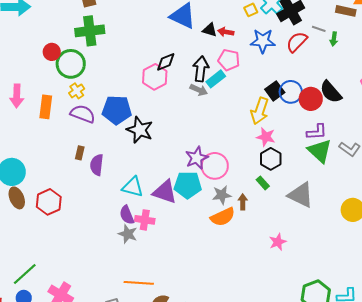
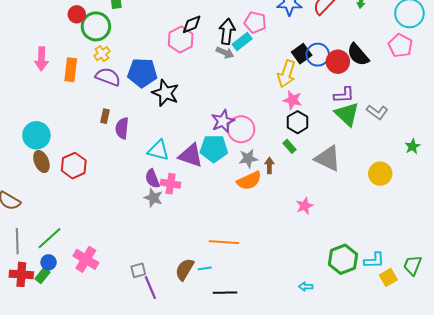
orange line: (139, 283) -> (224, 242), moved

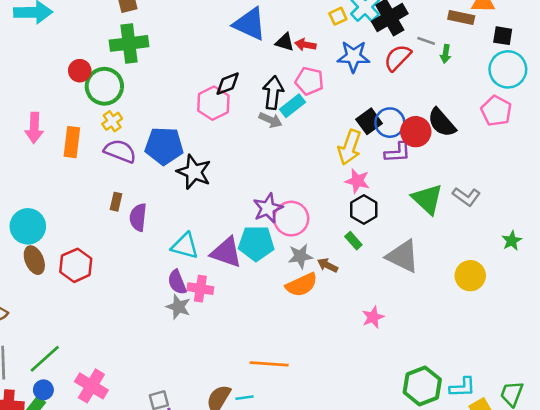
purple L-shape: (344, 95) -> (398, 152), moved
brown arrow: (269, 166) -> (328, 265), turned -63

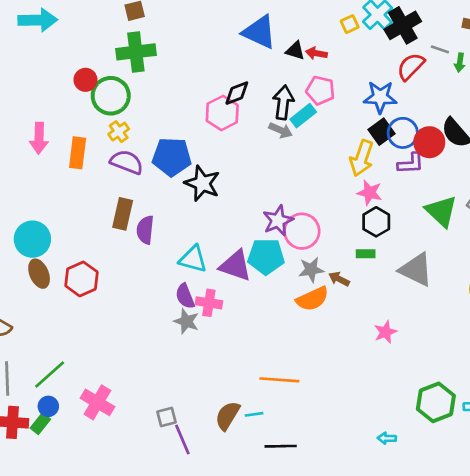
blue star: (353, 56) -> (380, 97), moved
brown rectangle: (116, 202) -> (123, 214), size x1.6
green rectangle: (353, 241) -> (366, 254), turned -48

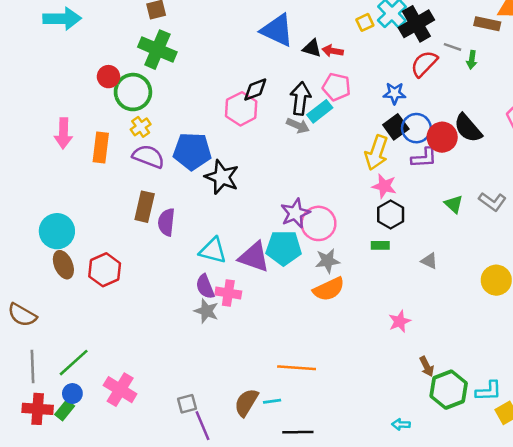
green cross: (136, 52) -> (157, 50), turned 30
blue star: (380, 97) -> (394, 93), size x0.7
green triangle: (441, 211) -> (454, 204), size x0.6
gray triangle: (416, 270) -> (429, 261), size x0.5
brown arrow: (339, 279) -> (427, 366), moved, turned -144

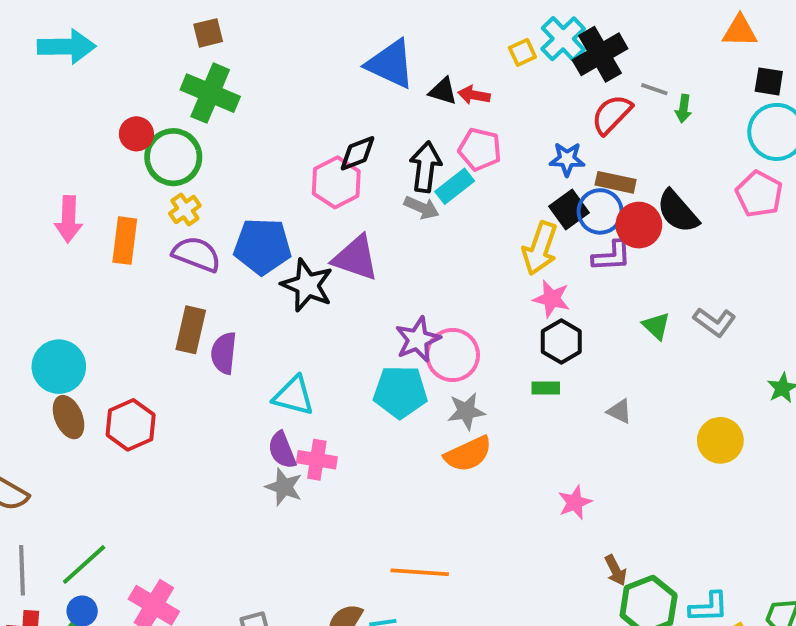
brown rectangle: (487, 24) -> (616, 182), moved
purple triangle: (254, 257) -> (356, 258), moved

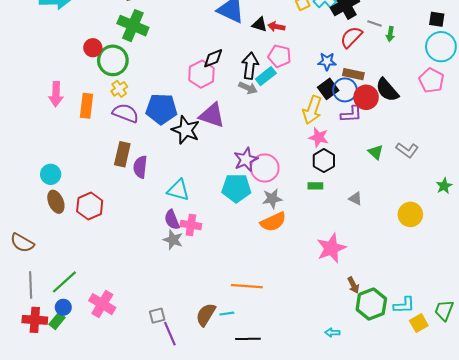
cyan circle: (59, 367) -> (51, 174), size x0.7
pink star: (575, 502) -> (331, 248), size x1.6

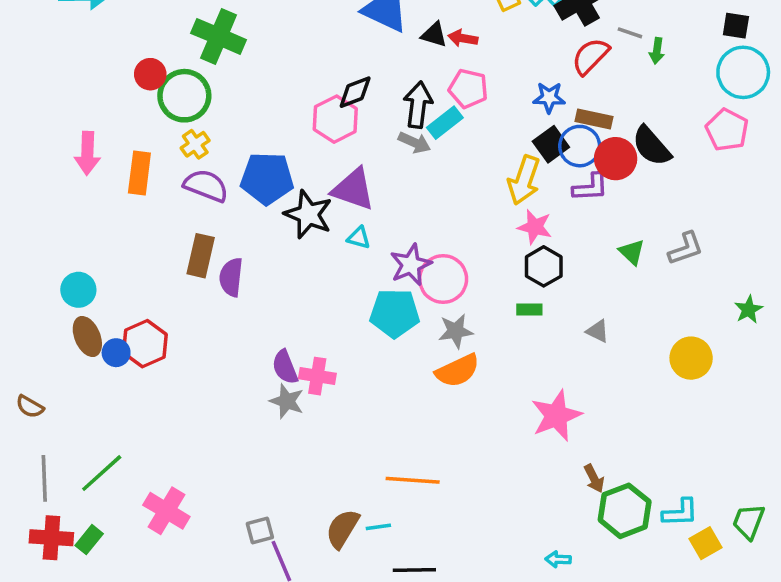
gray L-shape: (407, 150) -> (686, 248), turned -55
cyan triangle: (178, 190) -> (359, 238), moved, size x0.6
brown semicircle: (22, 243) -> (30, 407), size x0.7
blue circle: (63, 307) -> (116, 353), moved

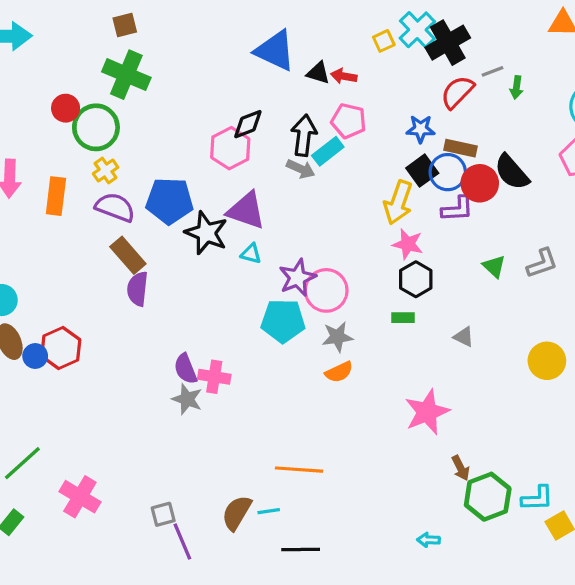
gray line: (630, 33) -> (493, 71), turned -40
brown rectangle: (201, 256) -> (128, 255), moved, turned -54
orange semicircle: (457, 371) -> (339, 372), size x0.7

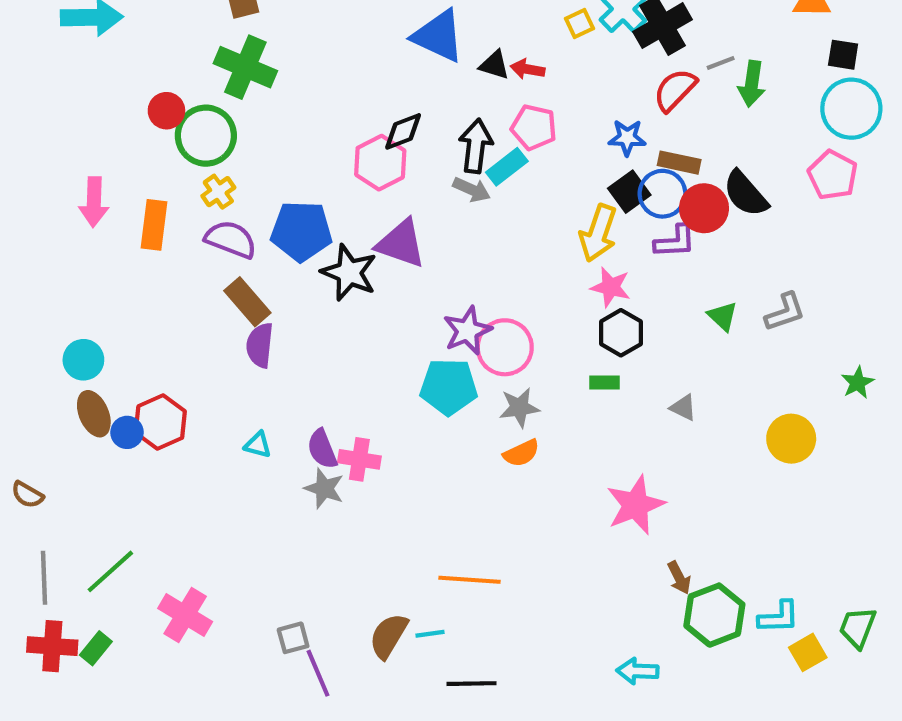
green arrow: (517, 87) -> (752, 84), size x1.5
cyan triangle: (251, 254) -> (258, 445), moved
cyan arrow: (429, 540) -> (638, 671), size x1.4

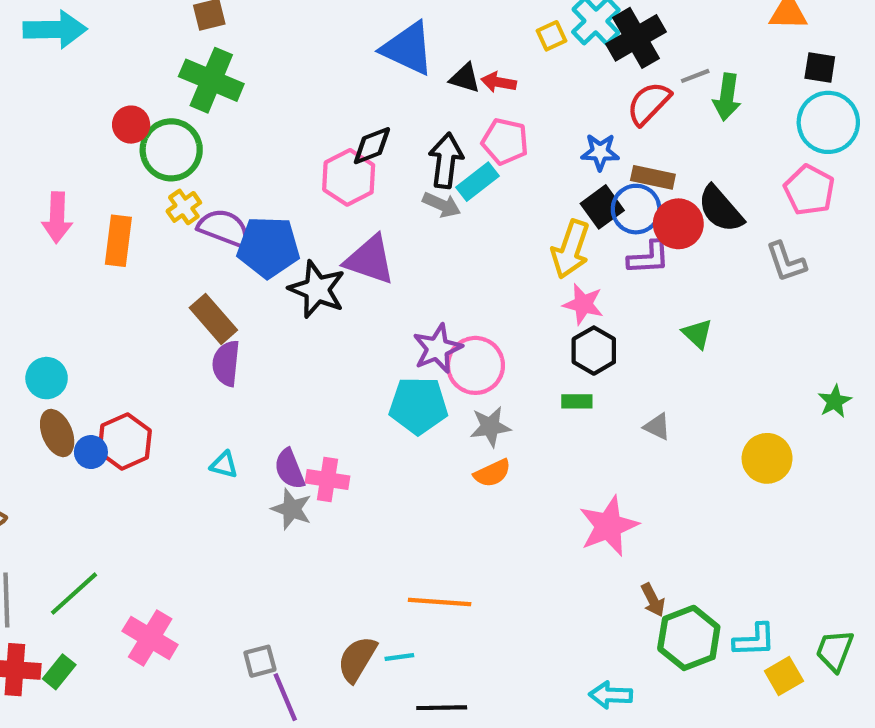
purple semicircle: (231, 239) -> (224, 228), moved
gray L-shape: (785, 312) -> (786, 262), moved, turned 90

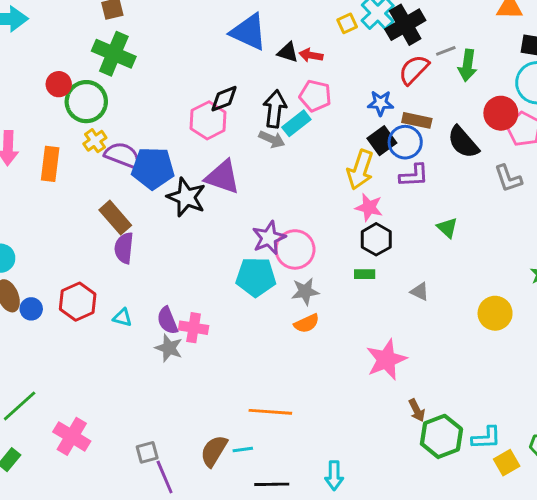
red circle: (678, 224) -> (501, 113), moved
red hexagon: (125, 441) -> (78, 302), moved
cyan arrow: (611, 695) -> (334, 476), moved, turned -92

